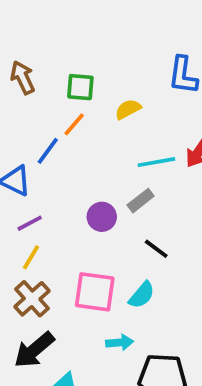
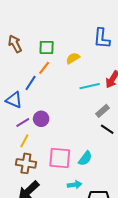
gray rectangle: (141, 201) -> (102, 111), moved
purple circle: (102, 217) -> (41, 119), moved
black line: (156, 249) -> (107, 129), moved
brown cross: (32, 299) -> (26, 163), turned -36

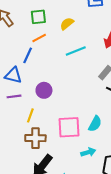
orange line: (44, 68) -> (39, 38), turned 32
cyan line: (90, 86) -> (76, 51), moved
purple line: (23, 123) -> (14, 96), moved, turned 32

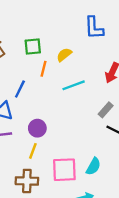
orange line: (39, 38) -> (43, 69), moved, turned -48
yellow line: (30, 115) -> (33, 151), moved

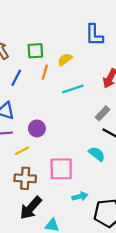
blue line: (20, 89) -> (16, 78), moved
yellow line: (33, 151) -> (22, 151), moved, turned 40
cyan semicircle: (93, 166) -> (97, 154), moved, turned -84

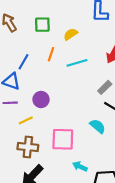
orange line: (45, 72) -> (51, 54), moved
blue line: (16, 78) -> (24, 62), moved
cyan arrow: (80, 196) -> (80, 166), turned -144

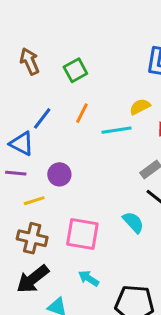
green square: (42, 25) -> (75, 70), turned -35
yellow semicircle: (71, 34) -> (140, 107), moved
cyan arrow: (80, 166) -> (89, 278), moved

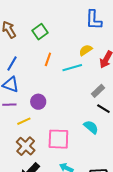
blue line: (42, 118) -> (12, 64), moved
brown cross: (32, 238) -> (26, 146), turned 36

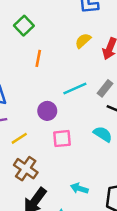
cyan line: (72, 68) -> (75, 89), moved
purple circle: (38, 102) -> (47, 111), moved
pink square: (58, 139) -> (62, 139), moved, size x0.7

